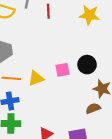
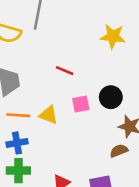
red line: (48, 11) -> (65, 71), moved, turned -64
yellow triangle: (36, 78) -> (48, 115), turned 42

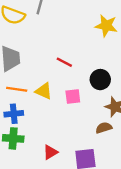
red line: (65, 71) -> (64, 62), moved
pink square: (81, 104) -> (73, 96), moved

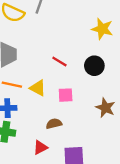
black circle: (100, 80) -> (94, 66), moved
brown semicircle: (104, 128) -> (54, 124), moved

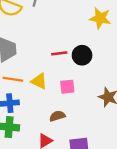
red line: (59, 61) -> (59, 53), turned -35
black circle: (94, 66) -> (82, 55), moved

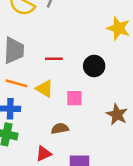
red line: (59, 53) -> (54, 59), moved

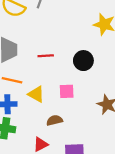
yellow triangle: (44, 89) -> (36, 94), moved

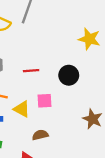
pink square: (67, 91) -> (44, 101), moved

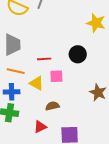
red line: (31, 71) -> (44, 59), moved

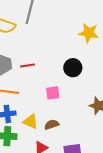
red line: (44, 59) -> (27, 66), moved
yellow triangle: (37, 83) -> (31, 121), moved

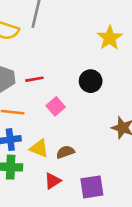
yellow star: (89, 33) -> (110, 38), turned 30
pink square: (53, 93) -> (56, 106), moved, turned -32

